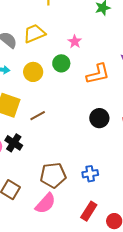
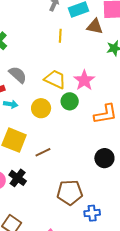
yellow trapezoid: (34, 33) -> (55, 79), moved, turned 45
pink star: (75, 42) -> (84, 80), size x1.5
brown pentagon: (53, 175) -> (70, 193), moved

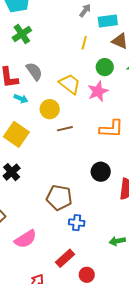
green circle: (70, 101) -> (105, 67), moved
brown line: (43, 152) -> (65, 129), moved

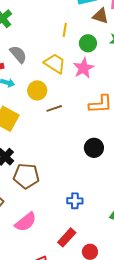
yellow line: (84, 43) -> (65, 30), moved
brown pentagon: (59, 198) -> (26, 176), moved

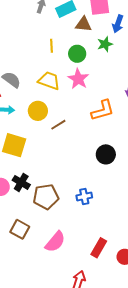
blue cross: (75, 201) -> (84, 196), moved

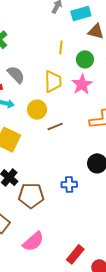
yellow trapezoid: (49, 81) -> (53, 81), turned 60
blue cross: (84, 196) -> (69, 184), moved

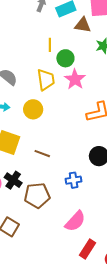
green circle: (85, 59) -> (65, 58), moved
brown line: (55, 126) -> (42, 154), moved, turned 49
pink semicircle: (33, 242) -> (75, 221), moved

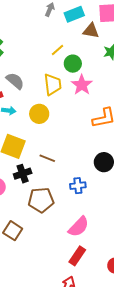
yellow line: (50, 45) -> (57, 50), turned 48
black cross: (13, 180) -> (23, 174), moved, turned 36
red rectangle: (88, 249) -> (77, 256), moved

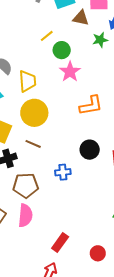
yellow trapezoid: (53, 84) -> (27, 81), moved
yellow circle: (39, 114) -> (34, 113), moved, size x1.4
pink semicircle: (79, 227) -> (25, 216), moved, turned -40

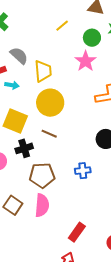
green circle: (62, 50) -> (92, 38), moved
blue cross: (63, 172) -> (83, 171), moved

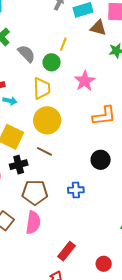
yellow line: (62, 26) -> (63, 44), turned -32
green circle: (92, 38) -> (52, 62), moved
gray semicircle: (19, 56) -> (26, 54), moved

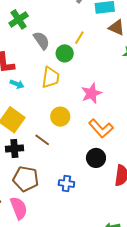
pink star: (85, 81) -> (91, 93), moved
orange L-shape: (104, 116) -> (101, 128), moved, turned 45
yellow circle: (47, 120) -> (60, 117), moved, size x0.7
pink semicircle: (33, 222) -> (19, 208), turned -40

